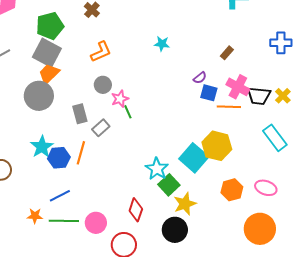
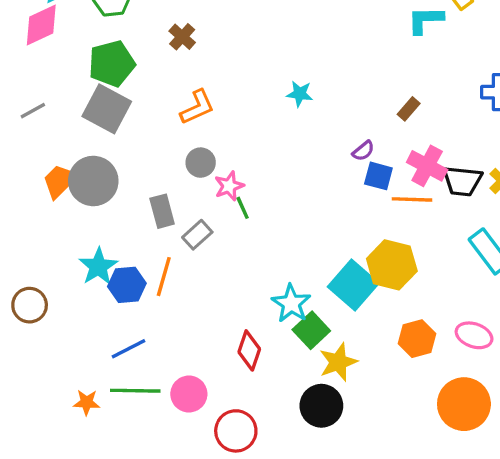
orange trapezoid: (49, 74) -> (60, 181), moved
red diamond: (136, 210) -> (249, 350), moved
orange star: (35, 216) -> (87, 402), moved

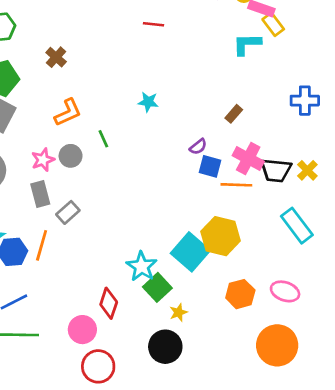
pink star: (229, 186) -> (43, 160), moved
green line: (243, 208) -> (103, 139), moved
yellow star: (338, 362) -> (178, 312), size x0.6
pink circle: (189, 394) -> (82, 330), moved

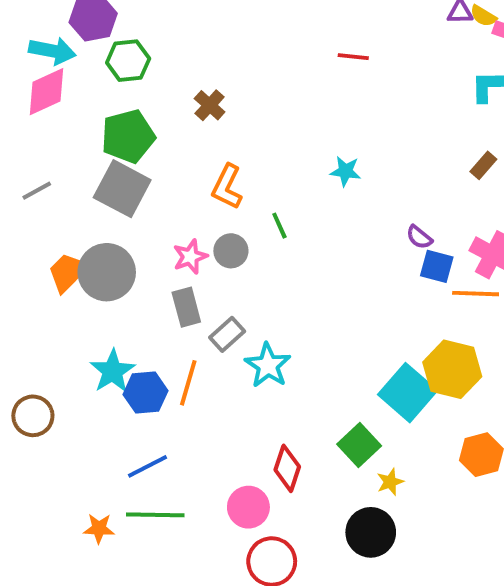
orange L-shape: (68, 112) -> (227, 187), turned 140
brown rectangle: (234, 114) -> (483, 165), moved
purple semicircle: (198, 147) -> (419, 237), turned 78
cyan star: (142, 266) -> (268, 365), moved

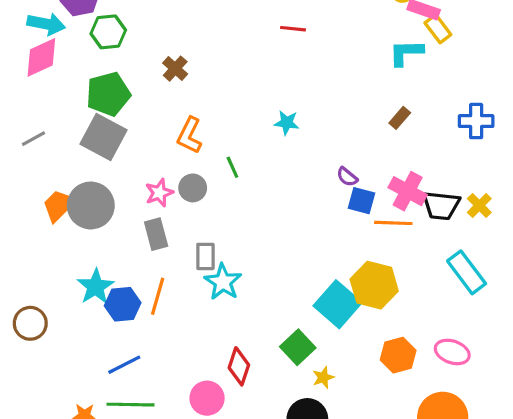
gray rectangle: (227, 334) -> (205, 256), moved, turned -48

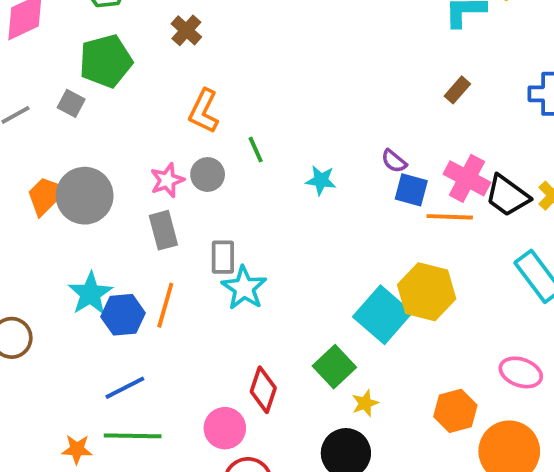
cyan star: (287, 123) -> (321, 180), moved
gray square: (104, 137) -> (71, 103), moved, size x0.5
black trapezoid: (441, 205) -> (507, 196), turned 30
orange hexagon: (398, 355) -> (455, 411), moved

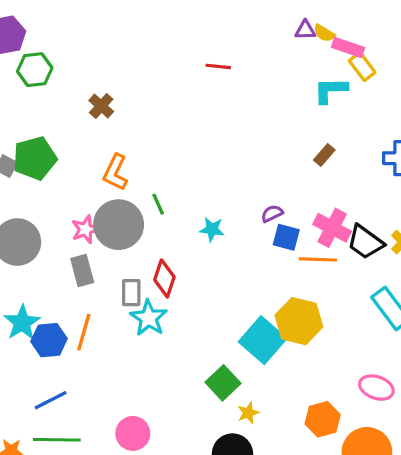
green pentagon: (106, 61) -> (35, 158), moved
purple semicircle: (394, 161) -> (272, 214), turned 115
gray circle: (208, 175) -> (119, 225), size x1.8
red diamond: (263, 390) -> (164, 278), moved

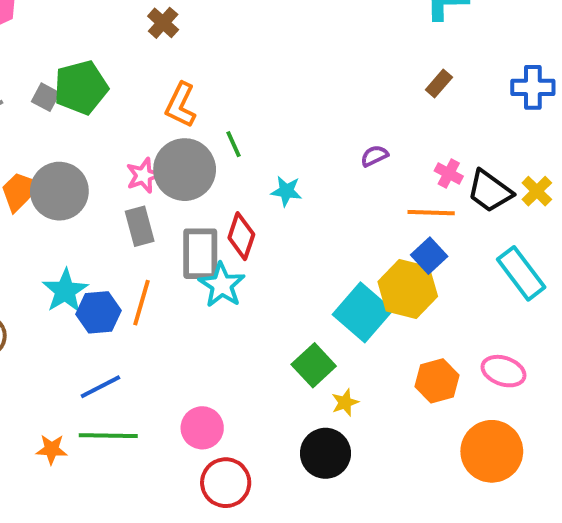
pink cross: (332, 228) -> (449, 173), size x0.6
cyan star: (212, 229) -> (286, 191), moved
blue square: (286, 237) -> (429, 256), moved, turned 32
gray rectangle: (131, 293) -> (200, 254), size x1.5
orange hexagon: (323, 419) -> (437, 381), moved

